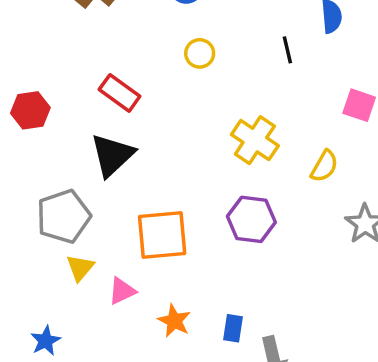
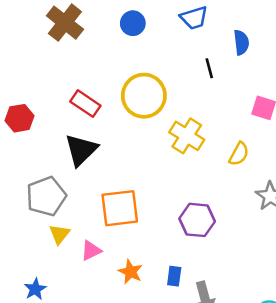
yellow circle: (200, 53) -> (144, 96), moved, size x2.0
purple hexagon: (251, 219) -> (197, 220), moved

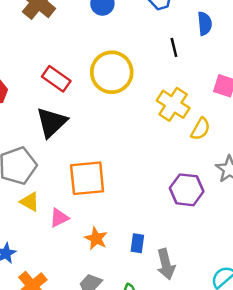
yellow cross: (187, 136) -> (173, 104), moved
purple hexagon: (197, 220) -> (187, 190), moved
yellow triangle: (60, 234) -> (30, 202), turned -40

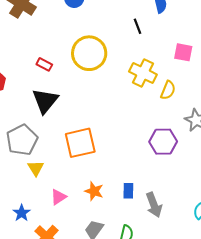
red rectangle: (56, 79) -> (44, 64), size x0.7
yellow triangle: (30, 202) -> (36, 168), turned 36
pink triangle: (59, 218) -> (58, 197), moved

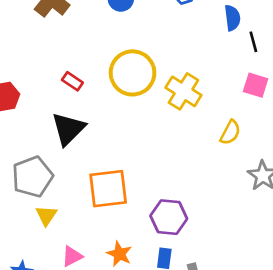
black line: (137, 26) -> (253, 42), moved
yellow cross: (143, 73) -> (183, 91), moved
purple hexagon: (163, 142) -> (169, 217), moved

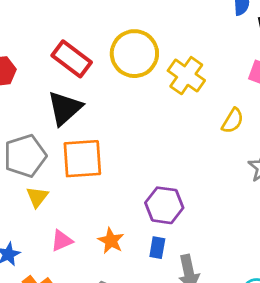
red rectangle: (72, 81) -> (72, 59), size x1.8
orange square: (108, 189) -> (82, 159), moved

